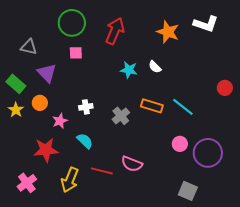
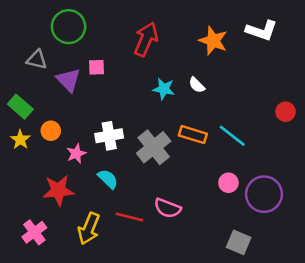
green circle: (72, 23) -> (69, 27), moved
purple triangle: (47, 73) -> (69, 80), moved
white cross: (86, 107) -> (109, 136), size x1.5
gray cross: (121, 116) -> (154, 147), size x1.5

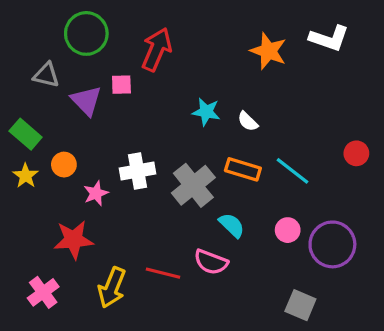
red arrow: (146, 39) -> (157, 49), moved
white semicircle: (197, 85) -> (248, 121), moved
red circle: (286, 112) -> (356, 153), moved
cyan semicircle: (108, 179) -> (232, 225), moved

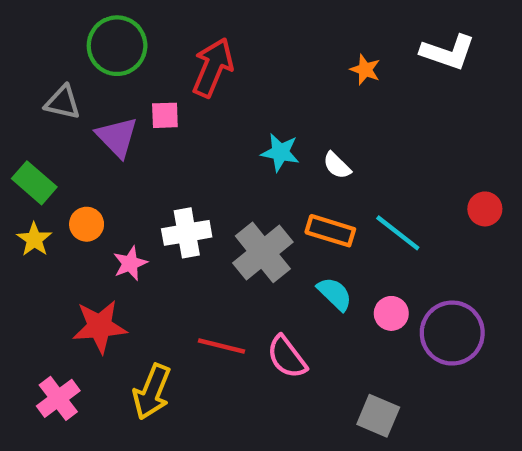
orange star: (268, 51) -> (365, 70), size x0.6
cyan semicircle: (232, 225) -> (335, 294), moved
pink semicircle: (211, 262) -> (287, 357), turned 32
red line: (163, 273) -> (221, 346), moved
gray square: (300, 305) -> (378, 416), moved

